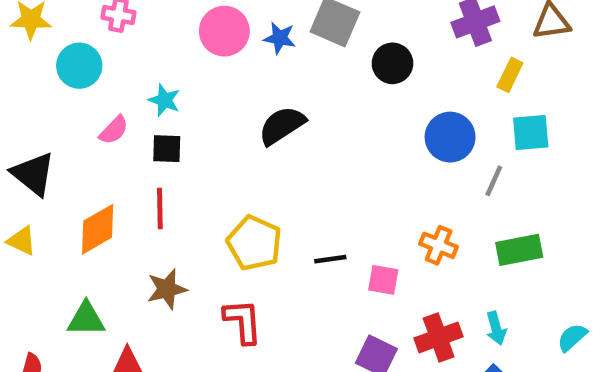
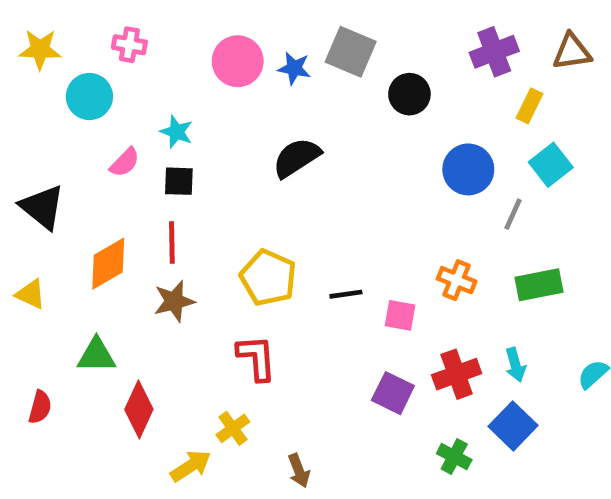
cyan square: (531, 132) -> (551, 165), turned -33
yellow triangle: (22, 241) -> (31, 294), moved
brown star: (167, 289) -> (174, 301), moved

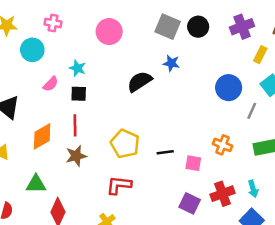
blue star: (294, 68) -> (171, 63), moved
black circle: (409, 94) -> (198, 27), moved
red L-shape: (257, 358) -> (119, 185), turned -80

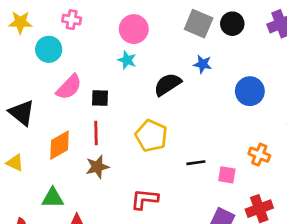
cyan star: (77, 68) -> (127, 60), moved
pink semicircle: (51, 84) -> (69, 87), size x1.5
blue circle: (229, 88) -> (250, 91), moved
yellow pentagon: (125, 144) -> (151, 136), moved

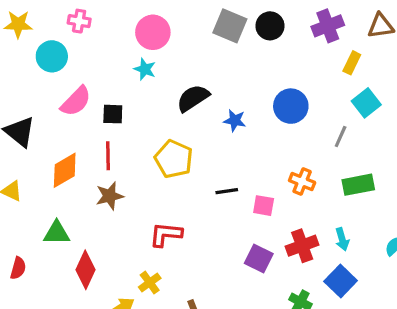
blue star: (203, 64) -> (235, 121), moved

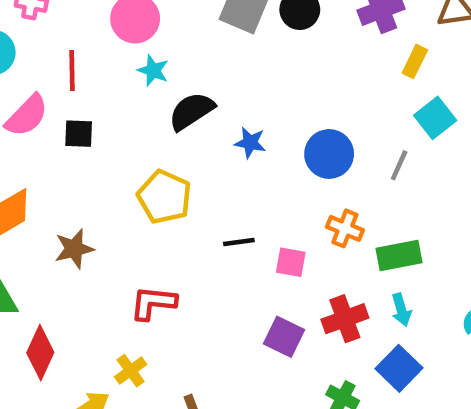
cyan star: (145, 69) -> (153, 71), moved
blue circle: (291, 106) -> (329, 154), moved
red line: (108, 156) -> (72, 71), moved
green rectangle: (358, 185) -> (399, 256), moved

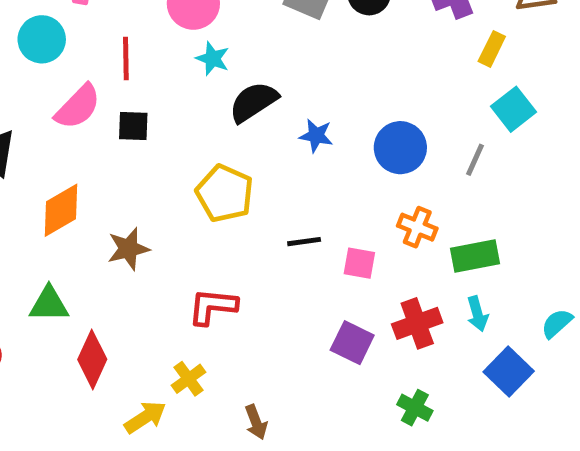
blue square: (399, 368) -> (509, 372), moved

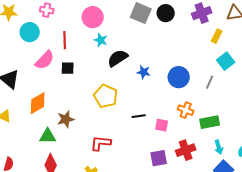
green triangle: (49, 304) -> (48, 136), moved
cyan arrow: (477, 314) -> (219, 147), moved
purple square: (352, 343) -> (159, 158), turned -36

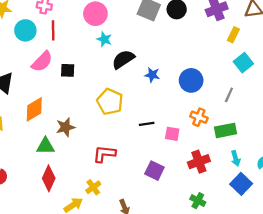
red line: (65, 40) -> (53, 30), moved
gray line: (210, 82) -> (229, 95), moved
purple square: (159, 158) -> (154, 171), moved, turned 36

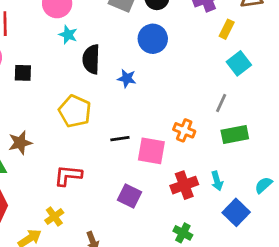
black semicircle: (123, 59) -> (91, 59), turned -55
blue circle: (191, 80) -> (153, 39), moved
green rectangle: (226, 130) -> (235, 134), moved
pink square: (172, 134) -> (151, 151), size x1.5
cyan arrow: (236, 158) -> (217, 181), moved

